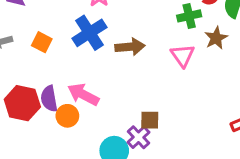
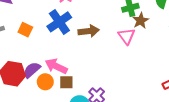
brown star: (216, 38) -> (141, 21), moved
purple semicircle: (49, 99) -> (32, 70), turned 60
brown square: (150, 120) -> (66, 82), moved

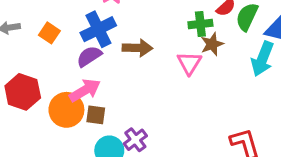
pink arrow: (56, 66) -> (85, 90), turned 115
purple semicircle: (32, 70) -> (89, 56), moved
orange circle: (45, 82) -> (66, 110), size x1.5

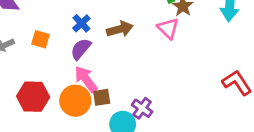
blue cross: (98, 29) -> (81, 23), size x0.6
pink arrow: (85, 90) -> (86, 79), turned -80

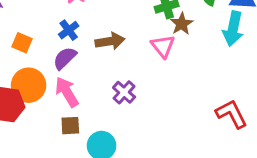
brown square: (102, 97) -> (70, 126), moved
orange circle: (75, 101) -> (29, 85), moved
purple cross: (142, 108) -> (124, 92), moved

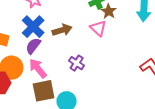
blue cross: (69, 30) -> (33, 27), size x1.6
brown square: (70, 126) -> (44, 91), size x1.6

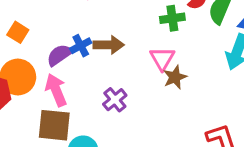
brown star: (109, 11) -> (175, 77), moved
blue cross: (33, 27) -> (81, 46), moved, size x0.6

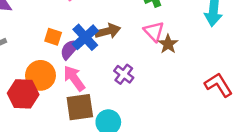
orange square: (18, 32) -> (53, 37), moved
blue cross: (81, 46) -> (85, 37), size x1.5

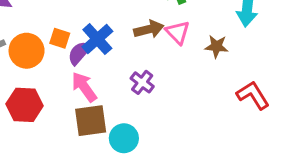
brown arrow: (108, 31) -> (149, 29), moved
brown star: (168, 44) -> (216, 46), moved, turned -30
orange circle: (40, 75) -> (27, 51), moved

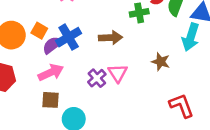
pink triangle: (178, 32) -> (118, 73), moved
pink arrow: (84, 87) -> (51, 72), turned 90
brown square: (91, 121) -> (50, 100), size x0.7

